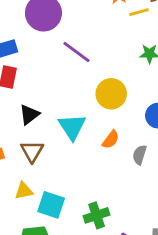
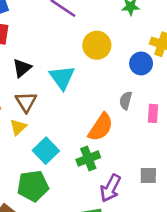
orange semicircle: (111, 140) -> (101, 127), moved, size x1.6
yellow triangle: (24, 191) -> (18, 127), moved, turned -30
cyan square: (51, 205) -> (46, 151), turned 30

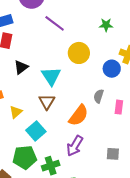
brown triangle: (26, 102) -> (47, 102), moved
green cross: (88, 158) -> (51, 166), moved
purple arrow: (110, 188) -> (75, 146), moved

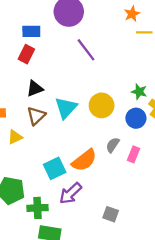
green star: (106, 25) -> (139, 92), moved
yellow circle: (79, 53) -> (102, 105), moved
brown triangle: (47, 102) -> (36, 116), moved
pink rectangle: (119, 107) -> (133, 154), moved
cyan square: (36, 131) -> (55, 168), moved

